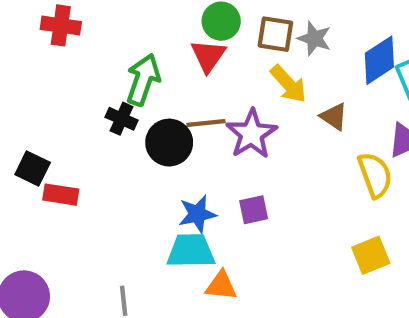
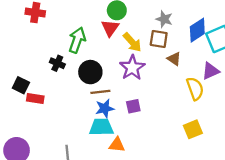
brown square: (275, 34) -> (159, 39), moved
yellow arrow: (288, 84) -> (132, 42), moved
black cross: (121, 119) -> (57, 63), moved
brown line: (206, 123) -> (100, 92), moved

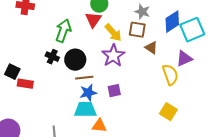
black cross: (57, 63) -> (52, 57), moved
yellow square: (193, 129) -> (168, 112), turned -36

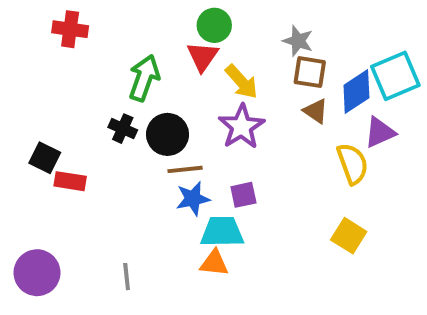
blue diamond: (172, 22) -> (356, 92), moved
brown square: (137, 30) -> (310, 72), moved
cyan trapezoid: (85, 110) -> (222, 232), moved

